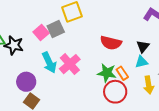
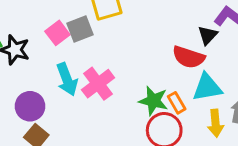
red semicircle: (111, 43) -> (189, 57), moved
black triangle: (143, 46) -> (208, 35), moved
cyan triangle: (141, 62) -> (207, 87), size x1.5

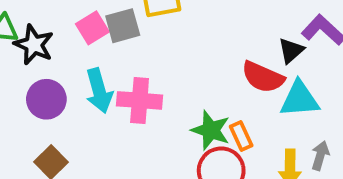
pink cross: (98, 84) -> (140, 100), turned 36
cyan triangle: (207, 87) -> (300, 99), moved
purple circle: (30, 106) -> (46, 99), moved

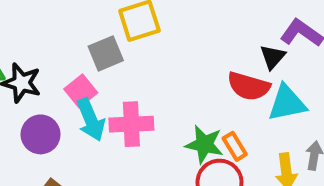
pink square: (92, 28) -> (81, 91), moved

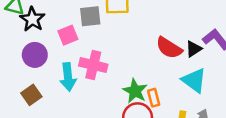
red semicircle: (249, 86) -> (169, 48), moved
cyan triangle: (287, 103) -> (194, 80), turned 32
cyan arrow: (91, 120) -> (68, 77), moved

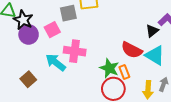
red semicircle: (169, 48) -> (132, 50), moved
purple circle: (35, 55) -> (29, 34), moved
cyan arrow: (68, 77) -> (56, 62), turned 140

